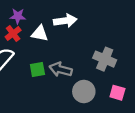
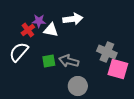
purple star: (18, 16) -> (39, 21), moved
gray circle: (84, 92) -> (78, 86), moved
pink square: (117, 93) -> (118, 69), moved, size x1.5

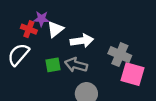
white arrow: (73, 19) -> (82, 41), moved
red cross: (28, 30) -> (29, 29), turned -32
white triangle: (51, 30) -> (55, 29), turned -49

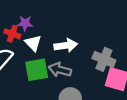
white triangle: (55, 29) -> (33, 43), moved, turned -36
green square: (53, 65) -> (37, 70), size x1.5

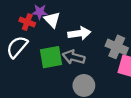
white triangle: (33, 43) -> (52, 20), moved

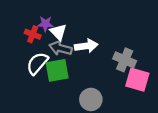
white semicircle: (17, 47) -> (37, 63), moved
gray arrow: (74, 57) -> (61, 48), moved

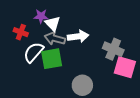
red cross: (33, 34) -> (21, 32), moved

